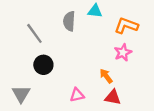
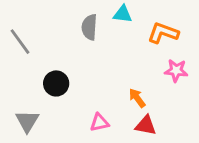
gray line: (34, 33) -> (20, 42), moved
pink star: (123, 52) -> (176, 70), moved, turned 30

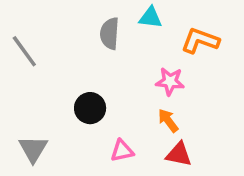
pink star: (176, 70) -> (170, 81), moved
black circle: (56, 83) -> (90, 108), moved

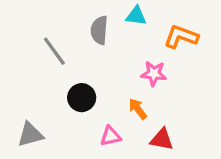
gray line: (24, 51) -> (54, 51), moved
orange arrow: (168, 121) -> (138, 109), moved
gray triangle: (33, 149) -> (30, 135), turned 44

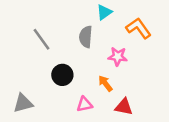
cyan triangle: (136, 16) -> (104, 12), turned -42
gray semicircle: (99, 30) -> (86, 37), moved
orange L-shape: (181, 37) -> (139, 28), turned 35

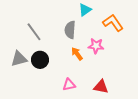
black circle: (62, 75) -> (40, 60), moved
orange arrow: (105, 83) -> (77, 54), moved
gray triangle: (23, 103) -> (19, 59), moved

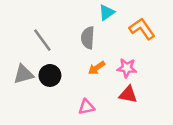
pink star: (96, 46) -> (127, 68), moved
orange arrow: (77, 54) -> (97, 68), turned -88
red triangle: (101, 87) -> (128, 94), moved

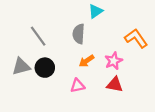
orange L-shape: (142, 29) -> (136, 38), moved
pink star: (127, 68) -> (114, 61), turned -30
pink triangle: (86, 107) -> (78, 86), moved

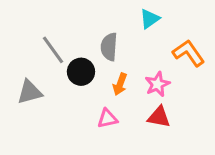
cyan triangle: (96, 11) -> (150, 19), moved
orange arrow: (87, 61) -> (120, 84), turned -35
black circle: (45, 68) -> (81, 72), moved

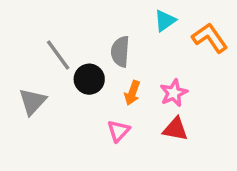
orange L-shape: (189, 53) -> (210, 38), moved
gray triangle: (30, 92) -> (32, 102), turned -32
pink triangle: (108, 119) -> (118, 131), turned -35

